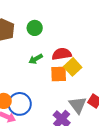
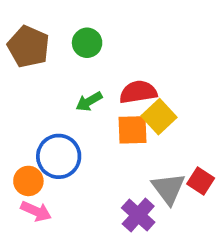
blue circle: (20, 104) -> (59, 156), moved

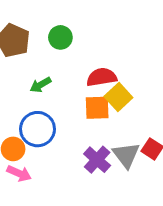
green arrow: (89, 101) -> (41, 85), moved
purple cross: (138, 215) -> (97, 160), moved

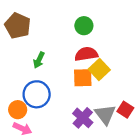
green circle: (60, 37) -> (84, 26), moved
green arrow: (41, 85) -> (39, 60), turned -35

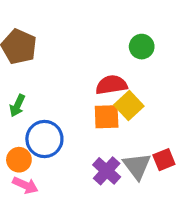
green circle: (84, 26) -> (142, 47), moved
green arrow: (39, 60) -> (17, 106), moved
red square: (125, 110) -> (164, 160), turned 35

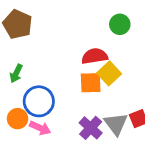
pink arrow: (25, 185) -> (40, 128), moved

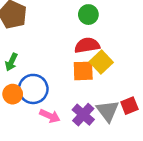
green circle: (120, 24) -> (88, 15), moved
orange circle: (18, 119) -> (13, 94), moved
pink arrow: (40, 128) -> (50, 116), moved

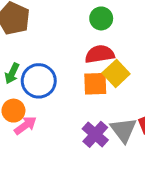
blue circle: (33, 89) -> (39, 81), moved
pink arrow: (50, 116) -> (25, 125), moved, turned -60

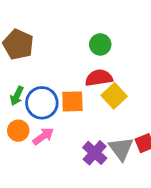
orange square: (95, 84) -> (72, 101), moved
pink arrow: (25, 125) -> (43, 136), moved

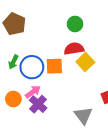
orange circle: (18, 131) -> (13, 99), moved
gray triangle: (121, 149) -> (83, 115), moved
purple cross: (95, 153) -> (38, 104), moved

